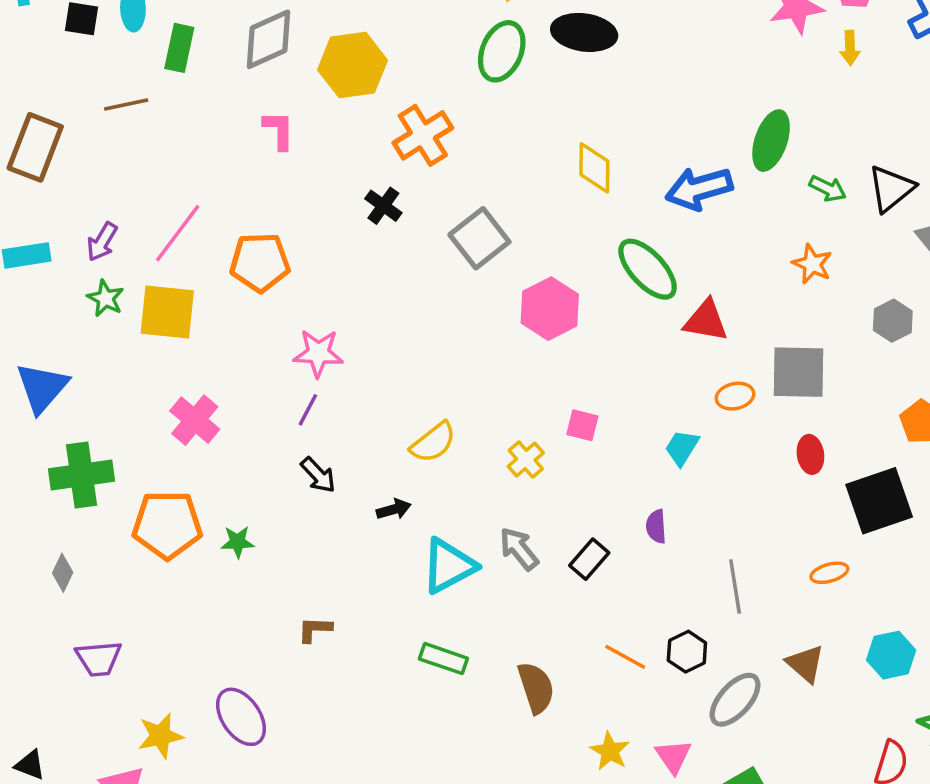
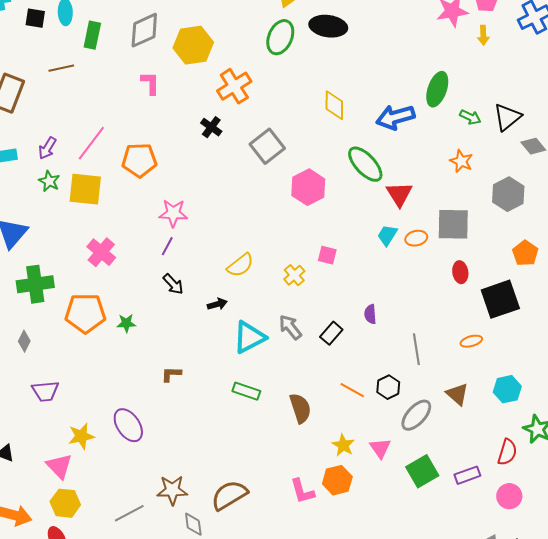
red triangle: (706, 321) -> (399, 194), turned 48
gray hexagon: (893, 321) -> (508, 194), size x1.4
cyan trapezoid: (682, 448) -> (387, 235), moved

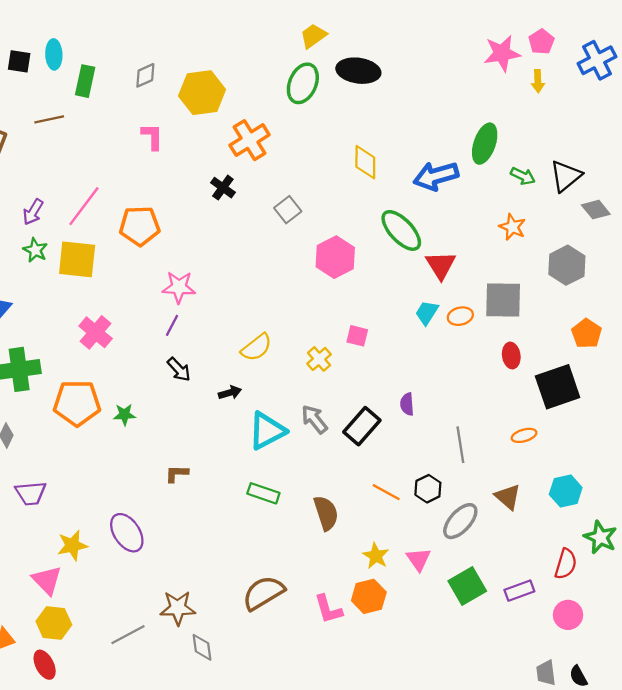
gray diamond: (144, 30) -> (145, 75), size x0.6
gray square: (267, 146) -> (288, 210), size x0.7
black rectangle: (331, 333) -> (362, 426), size x1.4
brown semicircle: (229, 495) -> (263, 593), moved

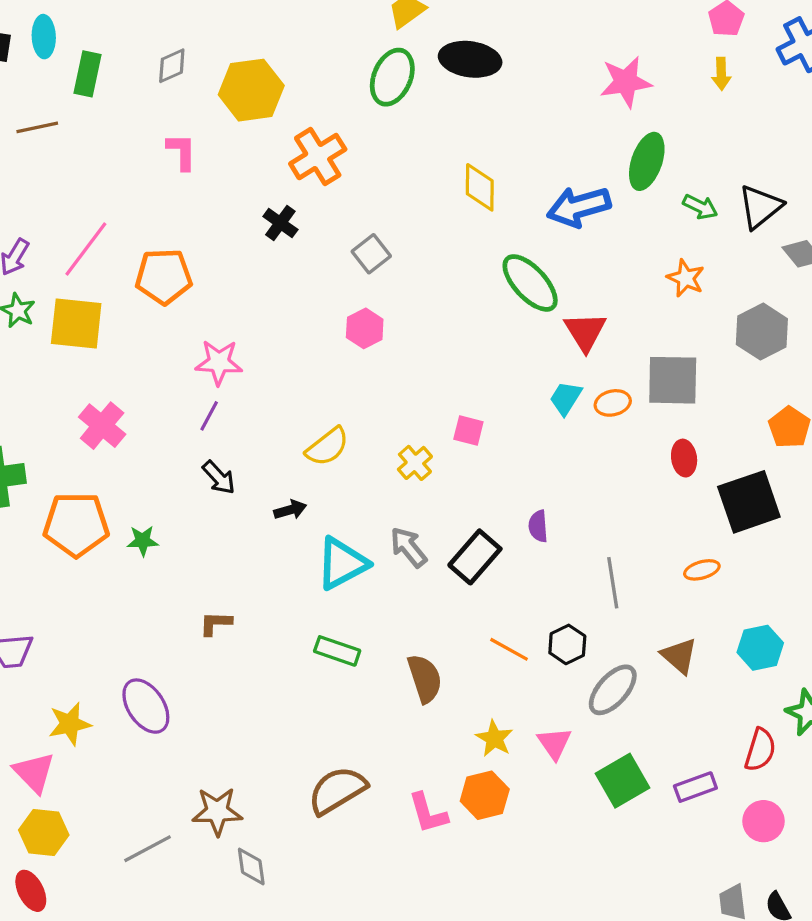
pink star: (502, 53) -> (626, 82), moved
pink hexagon: (335, 257) -> (365, 328), moved, size x0.7

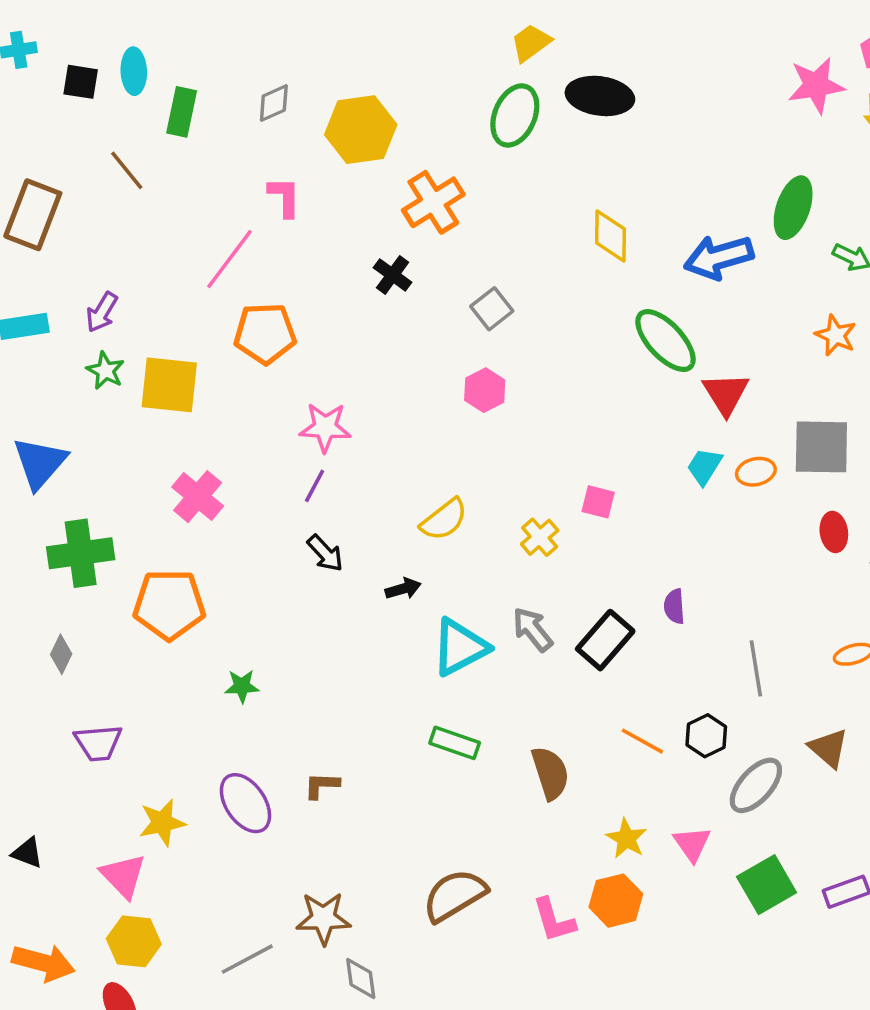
pink star: (626, 82) -> (816, 85), moved
brown line: (37, 127) -> (127, 170), turned 63
pink line: (86, 249) -> (230, 259), moved
green star: (143, 541) -> (242, 686), moved
brown L-shape: (216, 623) -> (322, 785), moved

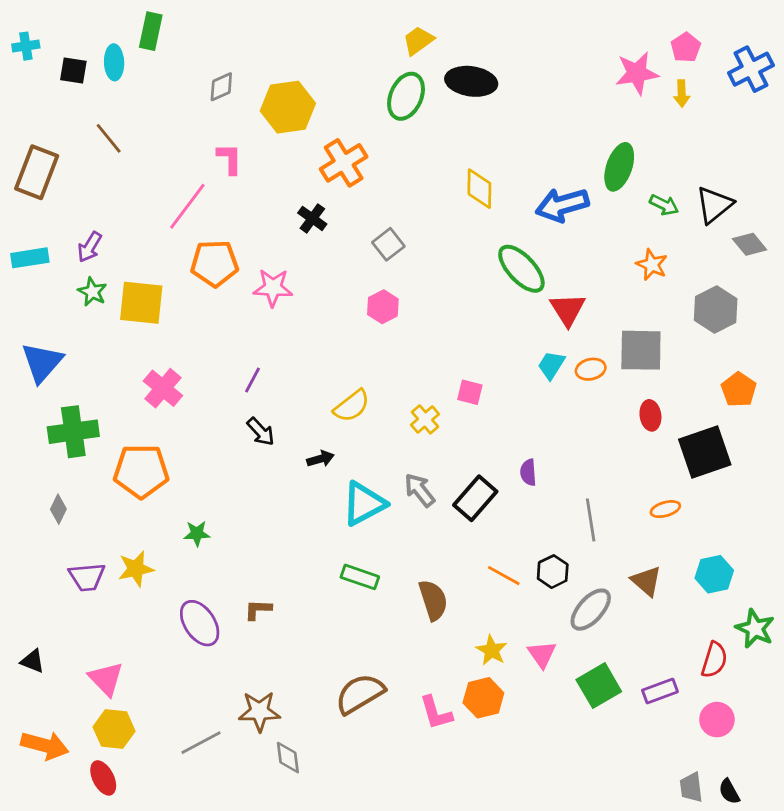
green rectangle: (182, 112) -> (151, 31), moved
pink star: (325, 427) -> (273, 288), moved
yellow star: (162, 823) -> (136, 569), moved

